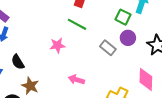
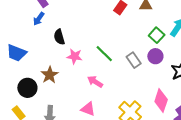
green line: (77, 24) -> (104, 54), moved
pink star: (57, 45) -> (75, 56), moved
black semicircle: (18, 62) -> (59, 37), moved

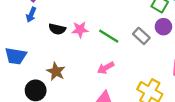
black semicircle: (59, 37) -> (57, 29), turned -49
pink star: (75, 56) -> (80, 30), moved
pink arrow: (95, 82) -> (106, 68), turned -49

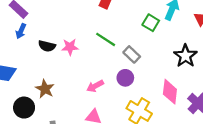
purple circle: (163, 27) -> (125, 78), moved
green line: (109, 36) -> (106, 39), moved

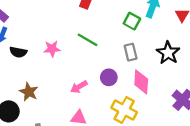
black semicircle: (47, 46) -> (18, 52), moved
gray rectangle: (132, 54) -> (131, 52), moved, turned 35
pink diamond: (170, 92) -> (141, 82), moved

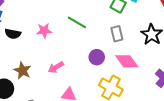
pink diamond: (141, 82) -> (127, 61), turned -40
pink arrow: (79, 87) -> (56, 67), moved

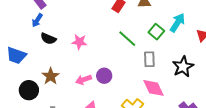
green line: (77, 22) -> (127, 39), moved
purple circle: (97, 57) -> (104, 76), moved

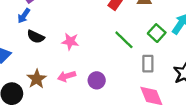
pink arrow: (84, 80) -> (67, 76), moved

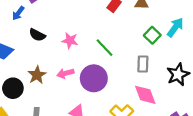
blue arrow: (24, 16) -> (18, 13), moved
green line: (124, 40) -> (105, 48), moved
purple circle: (97, 80) -> (94, 78), size x1.6

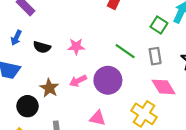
blue arrow: (18, 13) -> (16, 38), moved
green line: (105, 48) -> (125, 51), moved

